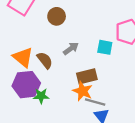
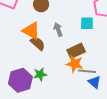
gray arrow: (71, 49) -> (58, 30), turned -64
orange triangle: (23, 57) -> (31, 31), moved
purple hexagon: (26, 85) -> (20, 80), moved

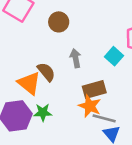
cyan square: (87, 23) -> (114, 56), turned 32
orange triangle: (31, 31) -> (29, 83), moved

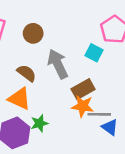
gray arrow: (76, 58) -> (58, 64), size x1.6
brown semicircle: (46, 72) -> (27, 73), moved

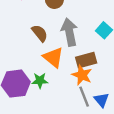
orange triangle: (19, 99) -> (53, 57), moved
gray line: (99, 114) -> (84, 97), moved, turned 54

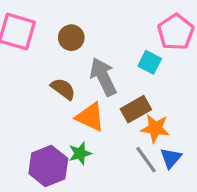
orange star: (82, 75) -> (155, 128), moved
blue triangle: (101, 100) -> (171, 158), turned 35

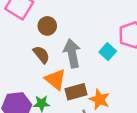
brown circle: (71, 38) -> (47, 26), moved
brown rectangle: (136, 109) -> (76, 92), moved

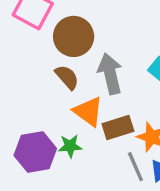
brown circle: (47, 26) -> (74, 36), size x1.5

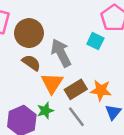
orange triangle: (88, 111) -> (52, 83), turned 40
gray line: (135, 167) -> (76, 117), moved

